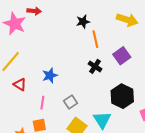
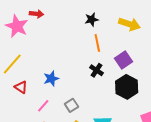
black star: (83, 22) -> (92, 19), moved
black hexagon: (122, 96) -> (127, 87), moved
pink line: (42, 103) -> (43, 106), turned 32

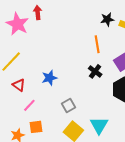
red arrow: (37, 14) -> (38, 12), turned -104
black star: (92, 19) -> (107, 19), moved
pink line: (43, 106) -> (29, 105), moved

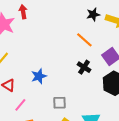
orange line: (97, 44) -> (84, 40), turned -36
gray square: (68, 105) -> (59, 103), turned 32

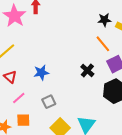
orange line: (84, 40) -> (103, 44), moved
gray square: (59, 103) -> (49, 102), moved, turned -32

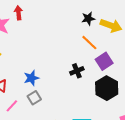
black cross: (87, 70) -> (77, 71), turned 32
gray square: (49, 102) -> (34, 98), moved

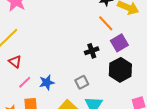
blue star: (31, 78) -> (47, 82), moved
gray square: (34, 98) -> (82, 82), moved

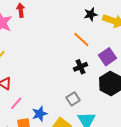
orange line: (106, 23) -> (81, 40), moved
blue star: (47, 82) -> (40, 114), moved

